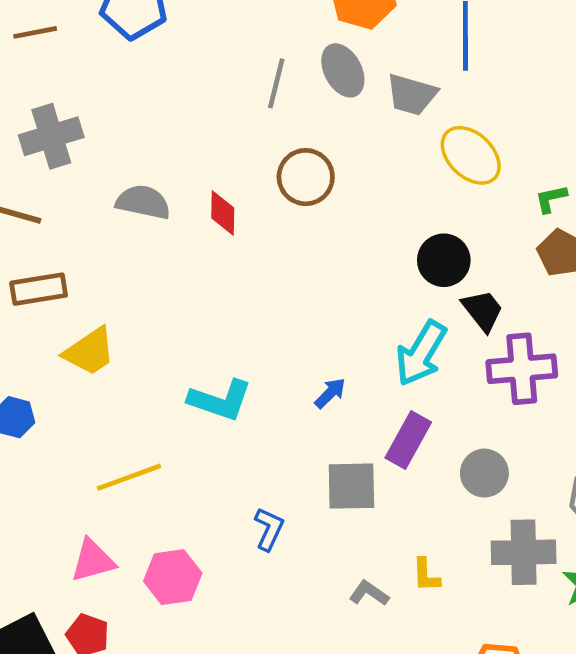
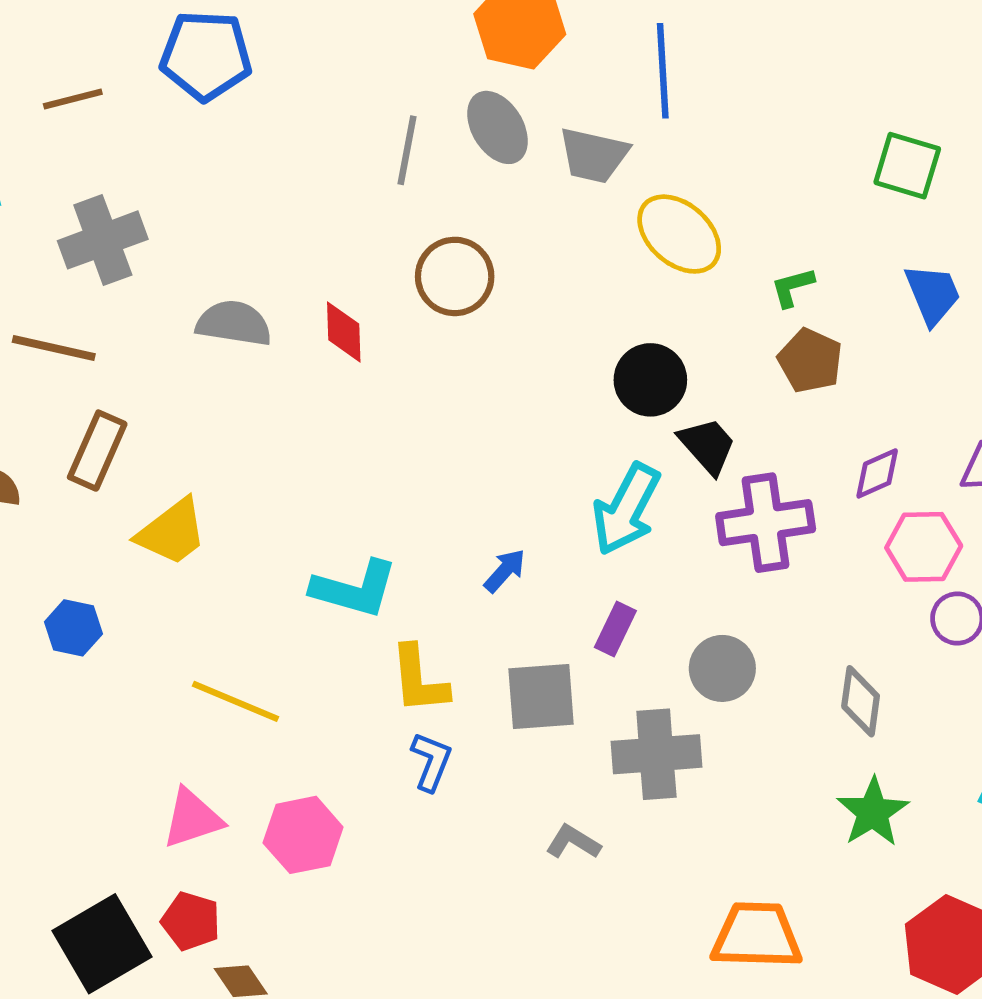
brown rectangle: (39, 289) -> (97, 451), turned -54
purple rectangle: (408, 440) -> (615, 629), size x0.7
yellow line: (129, 477) -> (235, 701), turned 46
gray cross: (524, 552) -> (656, 754), moved
yellow L-shape: (426, 575) -> (419, 680), moved, size x1.5

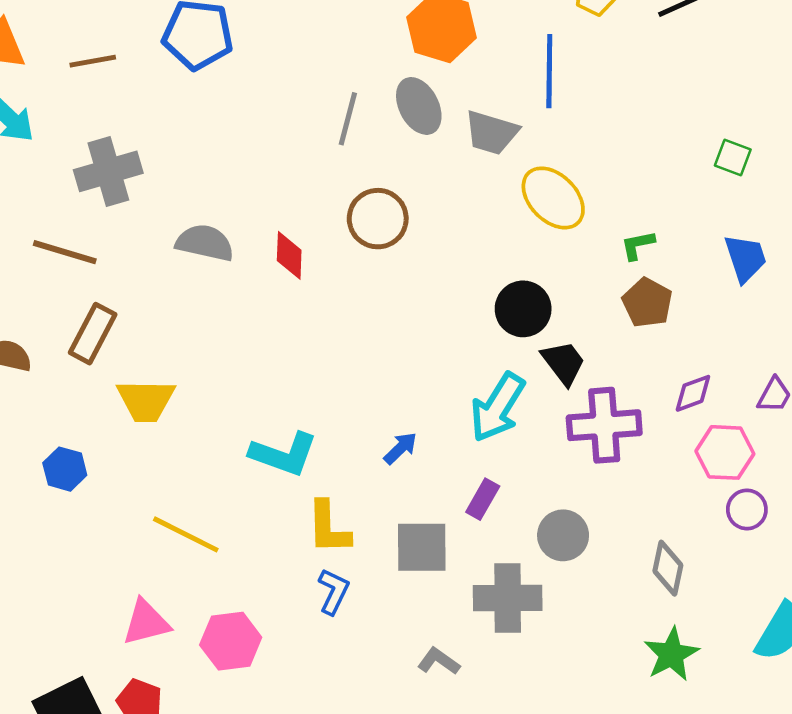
green square: (907, 166) -> (733, 157), size x0.7
yellow trapezoid: (172, 532) -> (146, 400), turned 34

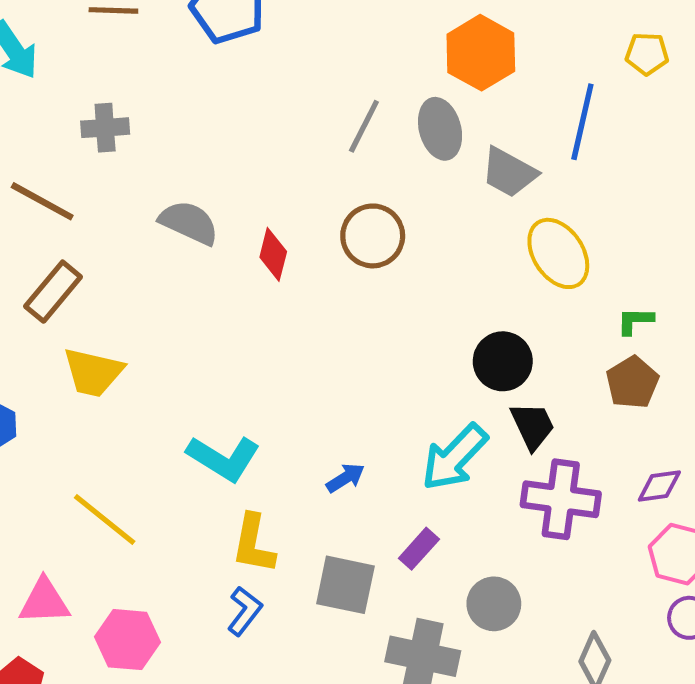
gray cross: (108, 171) -> (105, 128), size x0.7

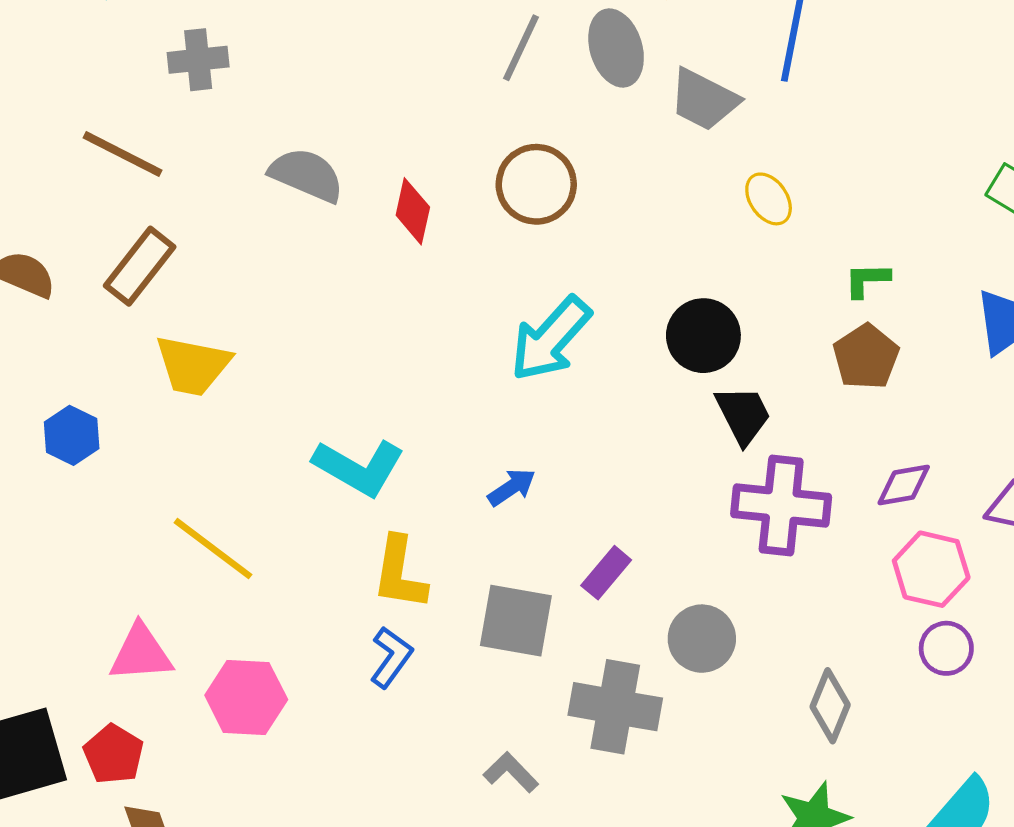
yellow ellipse: (558, 253) -> (769, 199), size x0.6
cyan arrow: (455, 457) -> (551, 339), moved

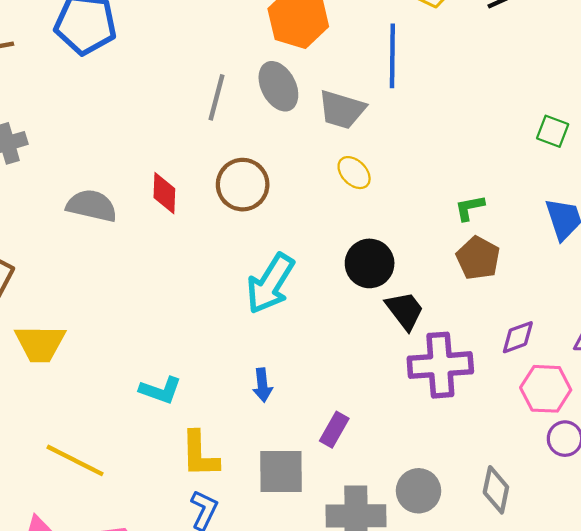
yellow ellipse: (769, 199) -> (354, 173), moved
red diamond: (413, 211) -> (164, 193), moved
cyan L-shape: (359, 467) -> (160, 390), size x0.7
blue arrow: (512, 487) -> (262, 385), turned 128
gray circle: (702, 639) -> (418, 491), moved

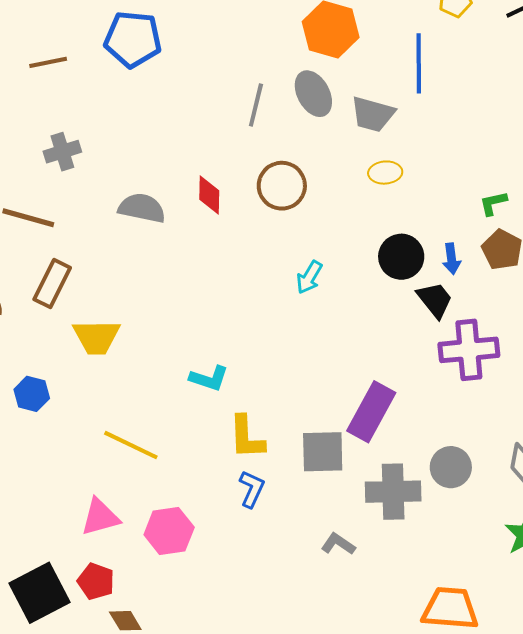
yellow ellipse: (354, 173) -> (385, 173), turned -48
cyan arrow: (270, 284) -> (309, 277), size x0.6
blue arrow: (262, 385) -> (451, 259), moved
purple rectangle: (334, 430) -> (371, 412), size x1.8

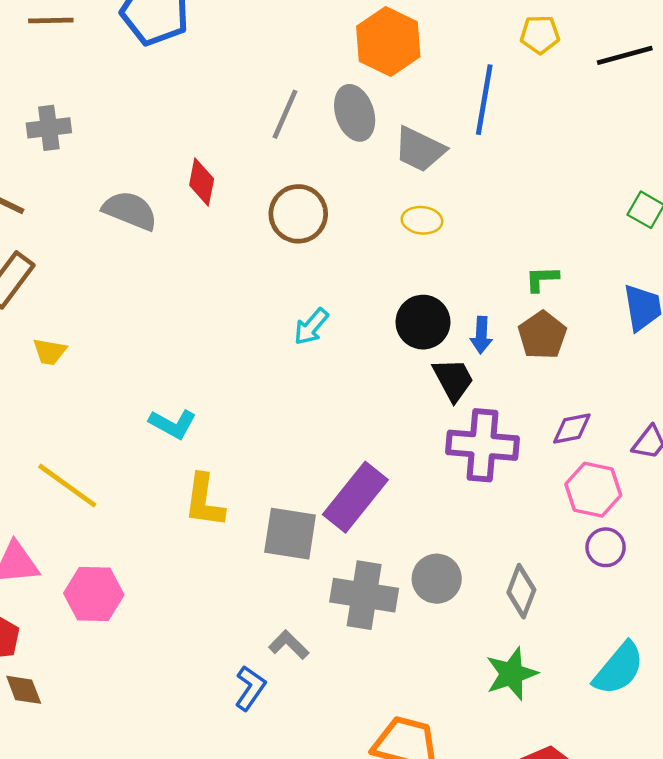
red diamond: (209, 195) -> (202, 182), moved
yellow trapezoid: (96, 337) -> (50, 352), size x0.6
blue L-shape: (252, 489) -> (250, 688), moved

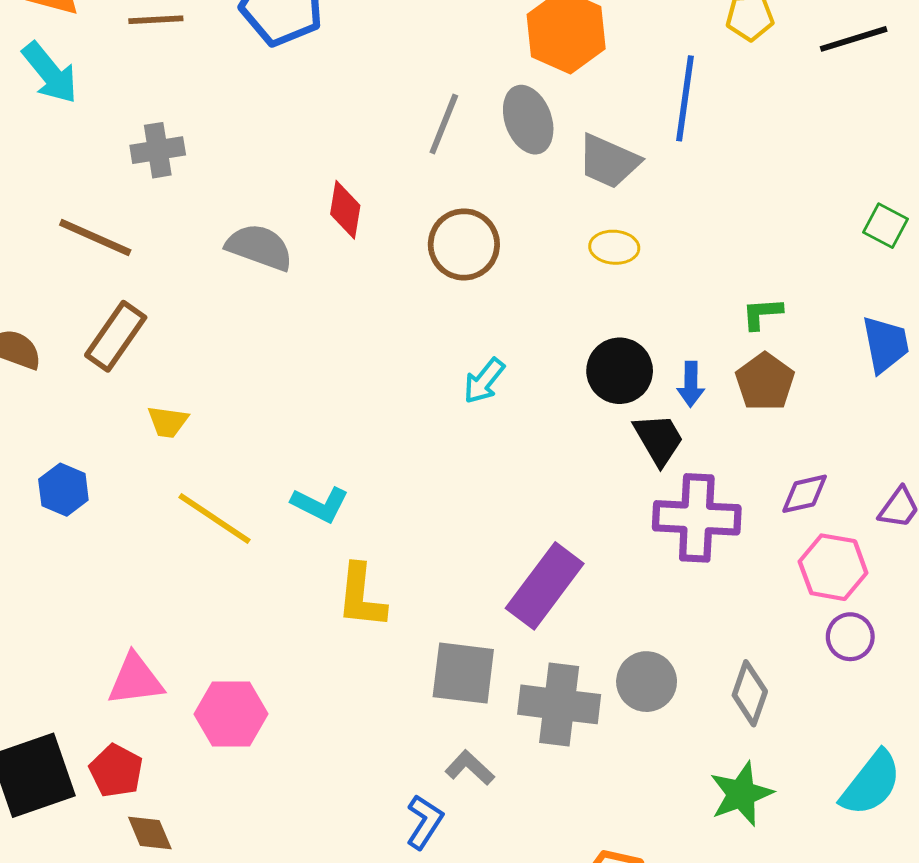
yellow line: (67, 486) -> (214, 519), moved
gray square: (290, 534) -> (463, 673), moved

